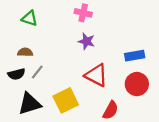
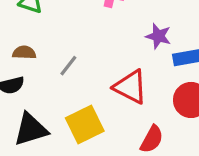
purple star: (86, 41) -> (158, 36), moved
gray line: (37, 72) -> (68, 66), moved

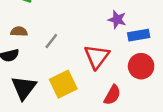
red triangle: (131, 87) -> (97, 57), turned 40
black triangle: (31, 129) -> (24, 88), turned -36

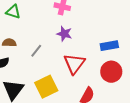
purple star: (117, 20) -> (64, 34), moved

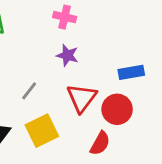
gray line: (36, 51) -> (29, 91), moved
red circle: (111, 72) -> (117, 109), moved

